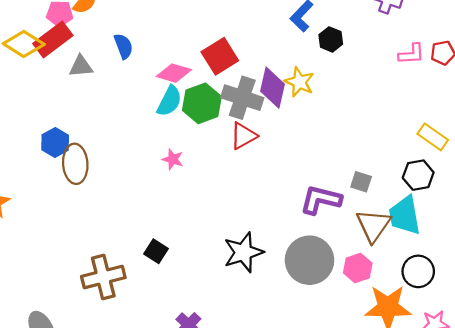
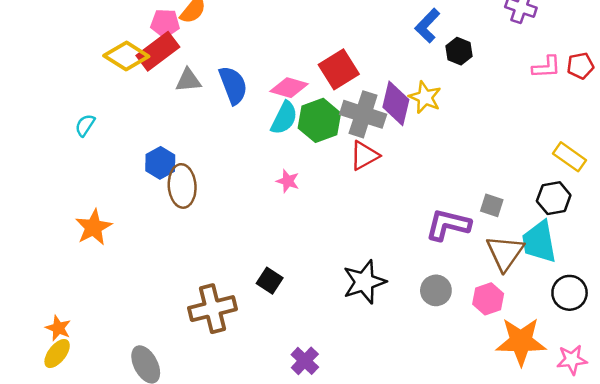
blue semicircle: (123, 46) -> (233, 85), moved, size x1.4
gray circle: (309, 260) -> (436, 290), size x0.6
black circle: (418, 271) -> (570, 293), moved

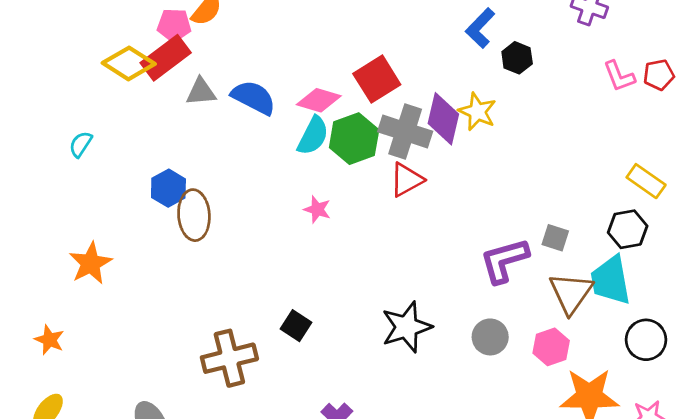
pink L-shape: (546, 67) -> (619, 76), turned 72
blue semicircle: (233, 85) -> (253, 97), turned -42
purple L-shape: (448, 225) -> (504, 260), turned -30
orange star: (58, 328) -> (49, 340), moved

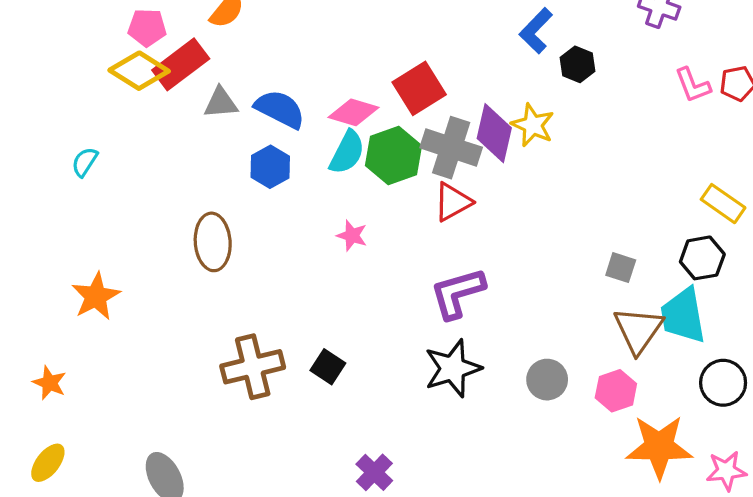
pink pentagon: (174, 25) -> (147, 28), moved
blue hexagon: (168, 188) -> (270, 167), moved
purple L-shape: (504, 260) -> (457, 293), moved
brown cross: (229, 358) -> (253, 367), moved

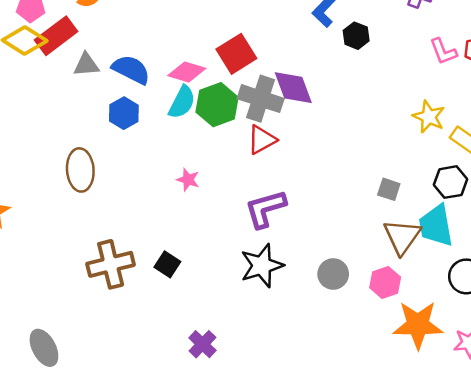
yellow star: (533, 125) -> (429, 117), moved
purple diamond: (494, 133) -> (293, 88), turned -33
pink star: (352, 236) -> (188, 180), moved

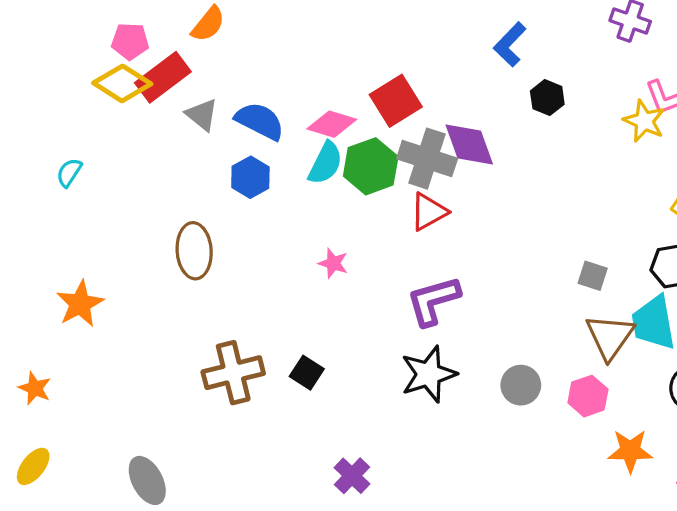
black hexagon: (356, 36) -> (547, 98), moved
gray triangle: (86, 65) -> (202, 115), turned 44
yellow star: (429, 117) -> (644, 121), moved
orange star: (418, 325) -> (630, 451), size x0.7

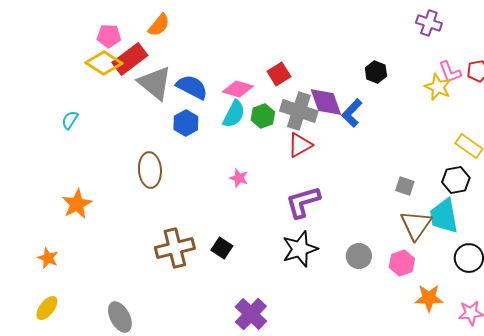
blue L-shape: (510, 44) -> (352, 113), moved
red square: (396, 101) -> (279, 74), size x0.7
gray triangle: (202, 115) -> (155, 83), size x1.6
green hexagon: (371, 166) -> (263, 116), size x0.7
purple cross: (352, 476) -> (251, 314), size x1.4

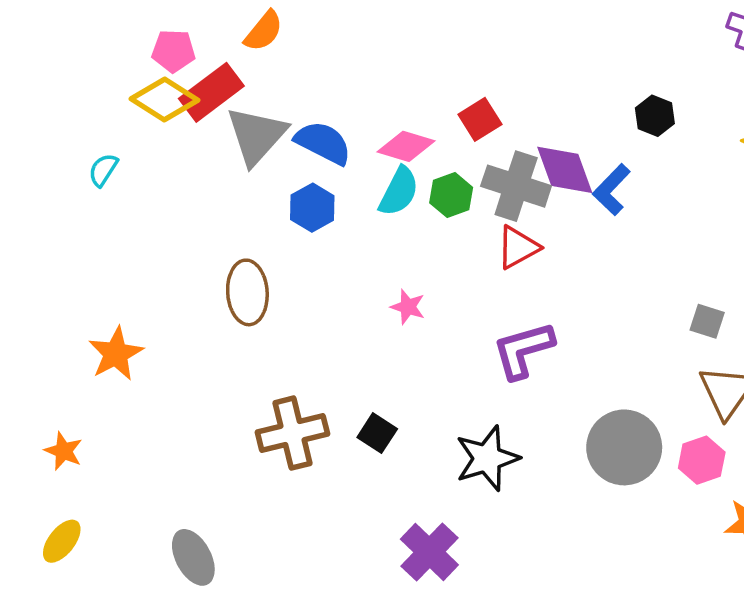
gray triangle: (155, 83) -> (256, 136), turned 33
cyan semicircle: (70, 120) -> (103, 170), moved
black star: (300, 249) -> (487, 458), moved
gray circle: (359, 256) -> (624, 447), size x1.6

